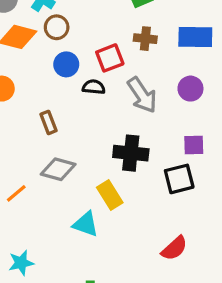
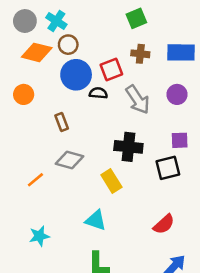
blue circle: (66, 64) -> (76, 75), size x1.5
cyan triangle: (86, 224) -> (96, 220), moved

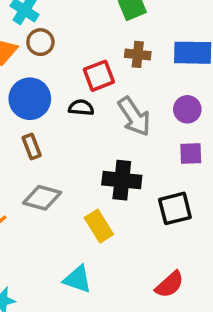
blue circle: (76, 75) -> (30, 99), moved
purple square: (180, 140) -> (191, 154), moved

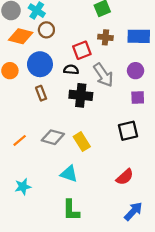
black cross: (122, 180) -> (81, 95), moved
gray diamond: (42, 198) -> (53, 137), moved

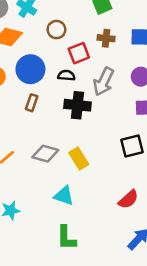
brown circle: (46, 30) -> (56, 30), moved
gray arrow: (103, 75) -> (104, 82), turned 60
brown rectangle: (41, 93) -> (32, 103), turned 40

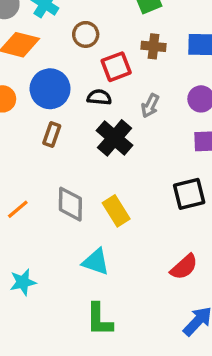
gray arrow: (104, 82) -> (150, 106), size x0.6
black cross: (78, 105) -> (114, 138), turned 35
gray diamond: (45, 154) -> (70, 204), turned 75

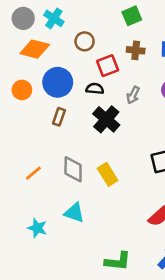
cyan triangle: (96, 262) -> (74, 213), moved
cyan star: (23, 282) -> (37, 228), turned 30
green L-shape: (99, 319) -> (118, 261), moved, turned -84

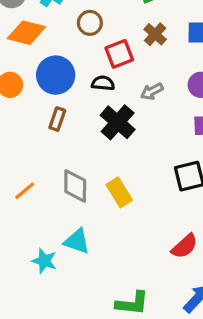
brown cross: (136, 50) -> (155, 34), turned 36
gray arrow: (133, 95) -> (152, 91), turned 36
cyan star: (37, 228) -> (44, 261), moved

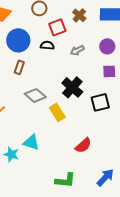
black cross: (118, 122) -> (72, 87), moved
gray diamond: (75, 186) -> (35, 95), moved, turned -50
red semicircle: (184, 246) -> (83, 145), moved

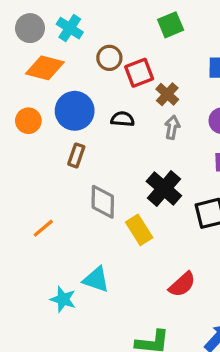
brown cross: (79, 15) -> (167, 94), moved
red square: (57, 27) -> (139, 73), moved
gray arrow: (77, 50) -> (172, 127), turned 128
gray diamond: (35, 95) -> (103, 202), turned 50

